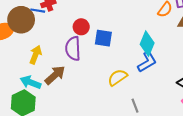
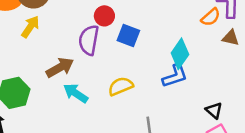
yellow arrow: (36, 55) -> (30, 27), moved
yellow semicircle: (117, 77) -> (121, 86), moved
cyan arrow: (31, 82) -> (76, 93), moved

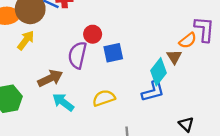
blue square: (128, 35) -> (113, 53), turned -36
brown triangle: (231, 38) -> (174, 57), moved, turned 42

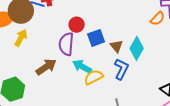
brown triangle: (174, 57) -> (116, 46), moved
blue L-shape: (153, 91) -> (121, 69), moved, turned -40
cyan arrow: (63, 102) -> (82, 67), moved

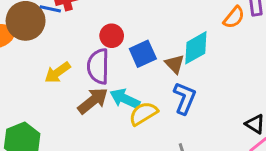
yellow arrow: (21, 38) -> (57, 73), moved, turned -150
cyan diamond: (137, 48) -> (196, 48), moved, turned 35
brown arrow: (46, 67) -> (93, 101), moved

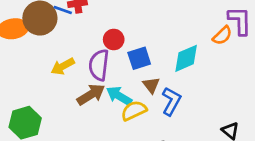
brown triangle: (175, 64) -> (151, 85), moved

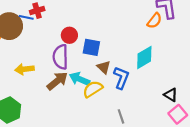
blue square: (139, 58) -> (91, 47), turned 36
cyan diamond: (186, 58) -> (144, 57), moved
yellow arrow: (63, 66) -> (25, 69), moved, turned 30

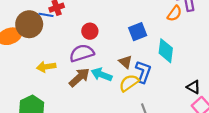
blue square: (91, 47) -> (138, 32), moved, turned -30
purple semicircle: (60, 57) -> (82, 53), turned 75
cyan diamond: (144, 57) -> (166, 51), turned -50
yellow semicircle: (93, 89) -> (129, 83), moved

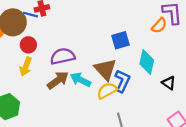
red circle: (90, 31) -> (28, 45), moved
brown triangle: (125, 62) -> (105, 69), size x1.6
yellow arrow: (46, 67) -> (26, 67), turned -66
black triangle: (194, 87) -> (169, 83), moved

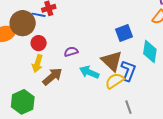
purple semicircle: (63, 56) -> (71, 52), size x0.6
brown arrow: (58, 80) -> (52, 76), moved

